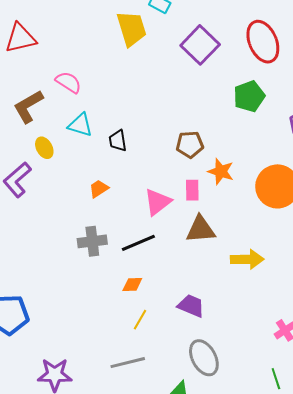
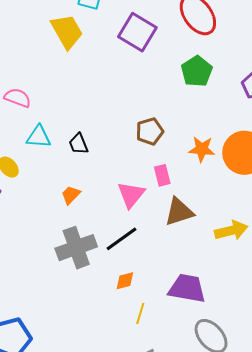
orange star: (221, 171) -> (202, 149), moved
gray cross: (92, 241) -> (76, 248), size x1.4
purple trapezoid: (191, 306) -> (187, 288), size x1.4

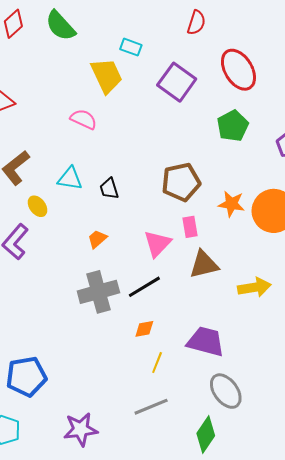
pink semicircle: (17, 98) -> (84, 119), moved
brown pentagon: (150, 131) -> (181, 182), size x1.4

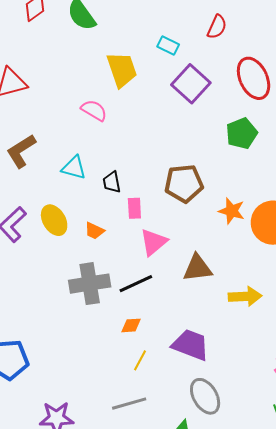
cyan rectangle: (131, 47) -> (168, 46), moved
yellow ellipse: (38, 206) -> (54, 220), moved, size x1.4
pink rectangle: (190, 227) -> (134, 208), moved
orange trapezoid: (97, 239) -> (94, 231), turned -120

